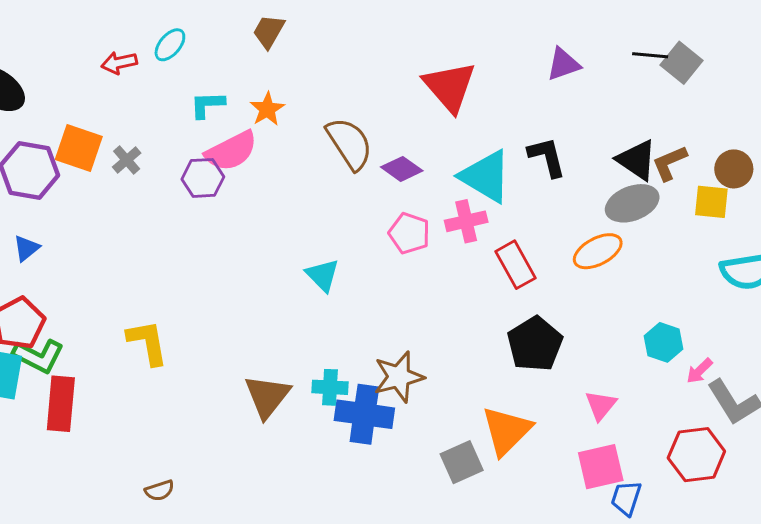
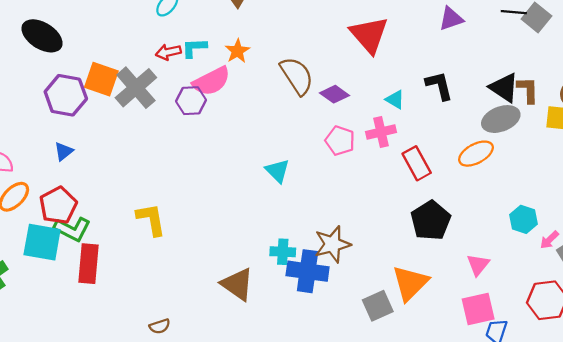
red arrow: (119, 63) -> (168, 52), moved
gray cross: (127, 160) -> (136, 88), size x2.0
brown L-shape: (670, 163) -> (528, 90), turned 112
cyan triangle: (486, 176) -> (395, 100), size x0.5
brown triangle: (267, 396) -> (237, 284), moved, turned -33

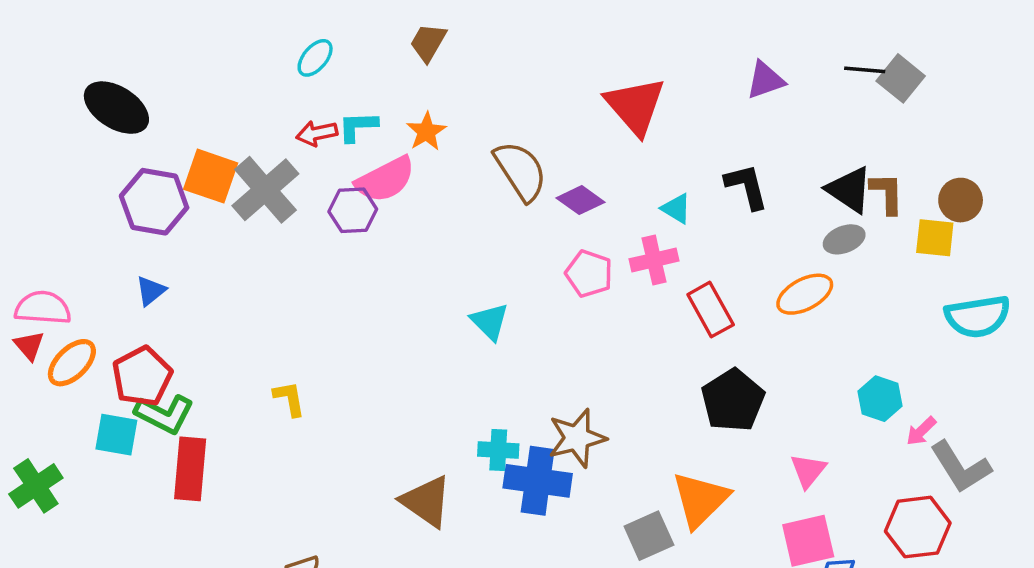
gray ellipse: (501, 119) -> (844, 239), size x0.7
yellow L-shape: (151, 219) -> (289, 399), size x0.7
cyan square: (42, 242) -> (116, 435), size x0.7

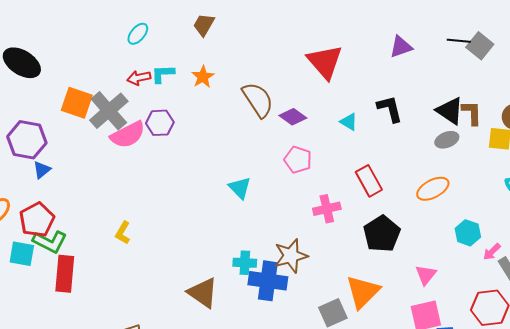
pink semicircle: (385, 179) -> (128, 135), moved
purple hexagon: (154, 202) -> (27, 140), moved
pink cross: (654, 260) -> (327, 209), moved
orange ellipse: (805, 294) -> (433, 189), moved
yellow L-shape: (289, 399) -> (123, 233), turned -140

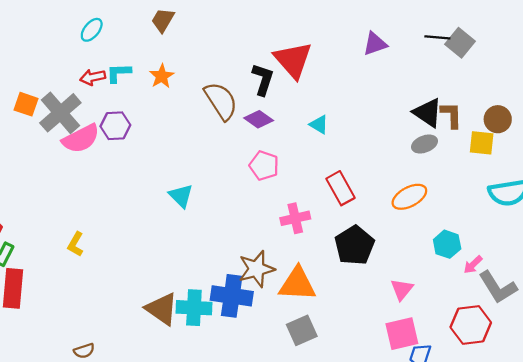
orange square: (77, 103) -> (26, 104), size x0.7
black L-shape: (390, 109) -> (263, 79), moved, turned 32
cyan triangle: (240, 188) -> (181, 196), moved
cyan cross: (245, 263) -> (194, 308), moved, size x1.4
orange triangle: (363, 292) -> (297, 284), moved, turned 48

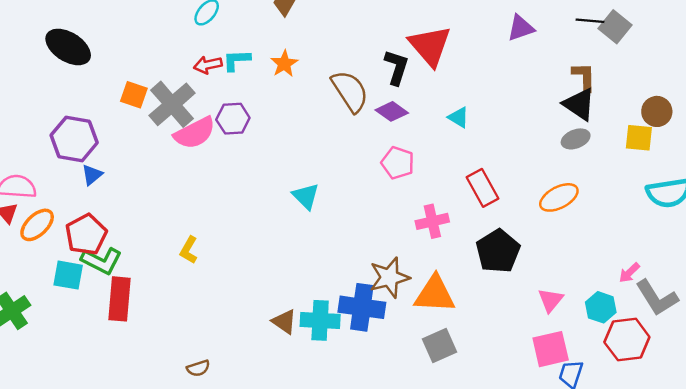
brown L-shape: (451, 115) -> (584, 77), moved
cyan hexagon: (447, 244) -> (601, 307), moved
brown triangle: (162, 309) -> (284, 322), size x0.7

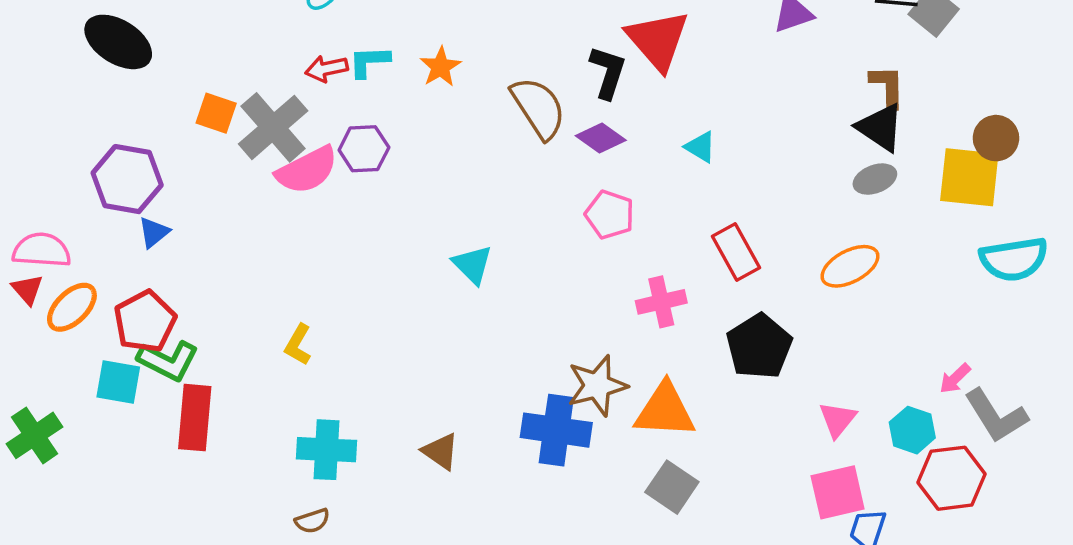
yellow square: (639, 138) -> (969, 177), size x1.5
cyan cross: (320, 320) -> (327, 450), moved
gray square: (439, 346) -> (672, 487), turned -32

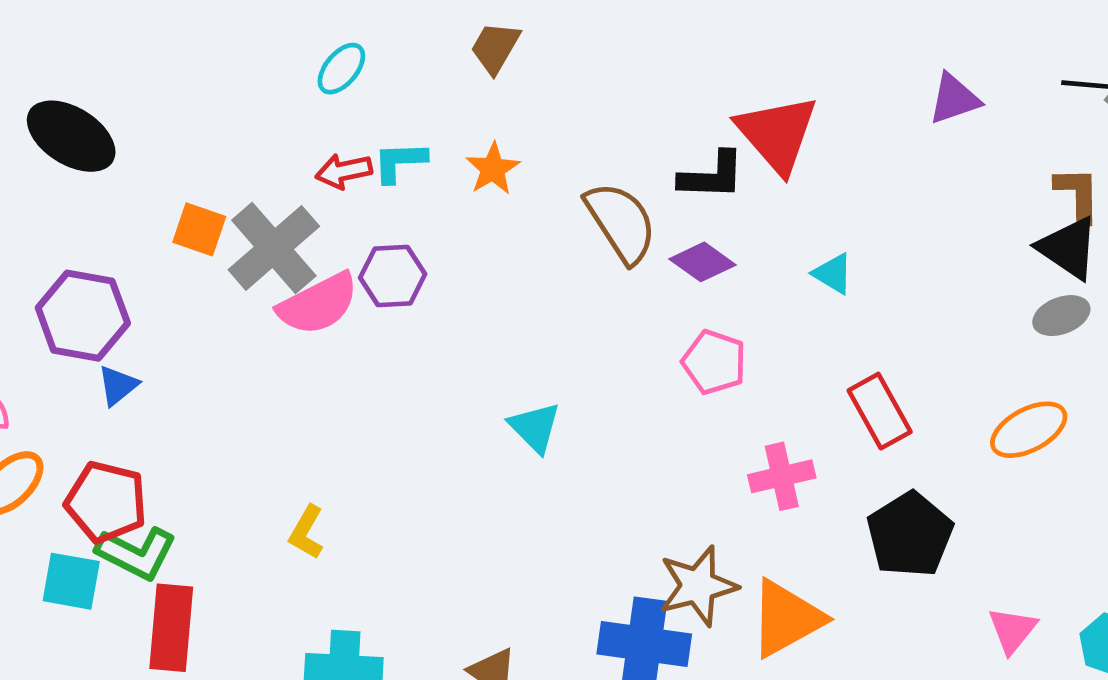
black L-shape: (608, 72) -> (712, 176), turned 74
red pentagon: (145, 321) -> (106, 502), turned -30
orange triangle: (665, 410) -> (786, 618), turned -32

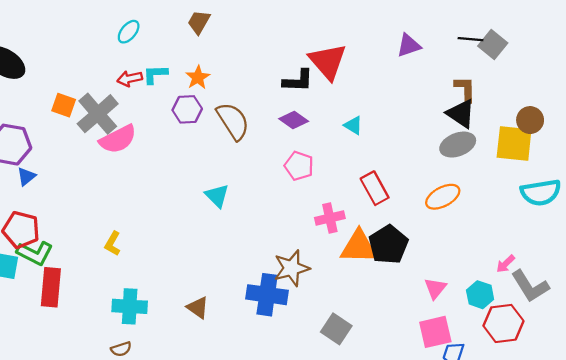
brown semicircle: (621, 222) -> (233, 121), moved
purple hexagon: (393, 276) -> (187, 109), moved
gray ellipse: (1061, 316) -> (458, 145), size x1.4
orange triangle: (786, 618) -> (359, 247), moved, turned 30

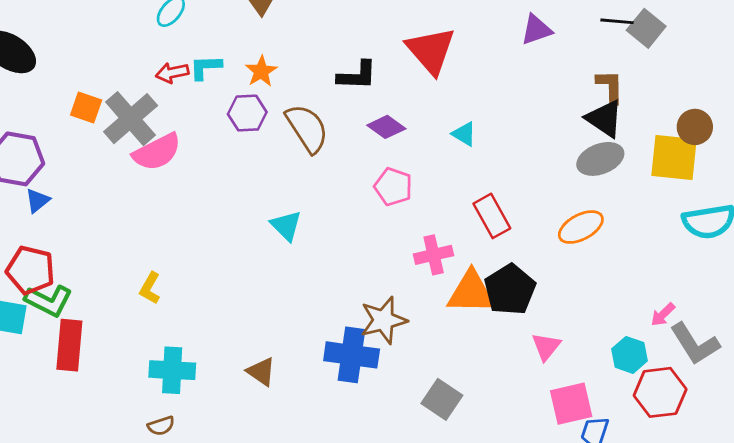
black L-shape: (298, 81) -> (357, 76), moved
pink triangle: (435, 288) -> (546, 347), moved

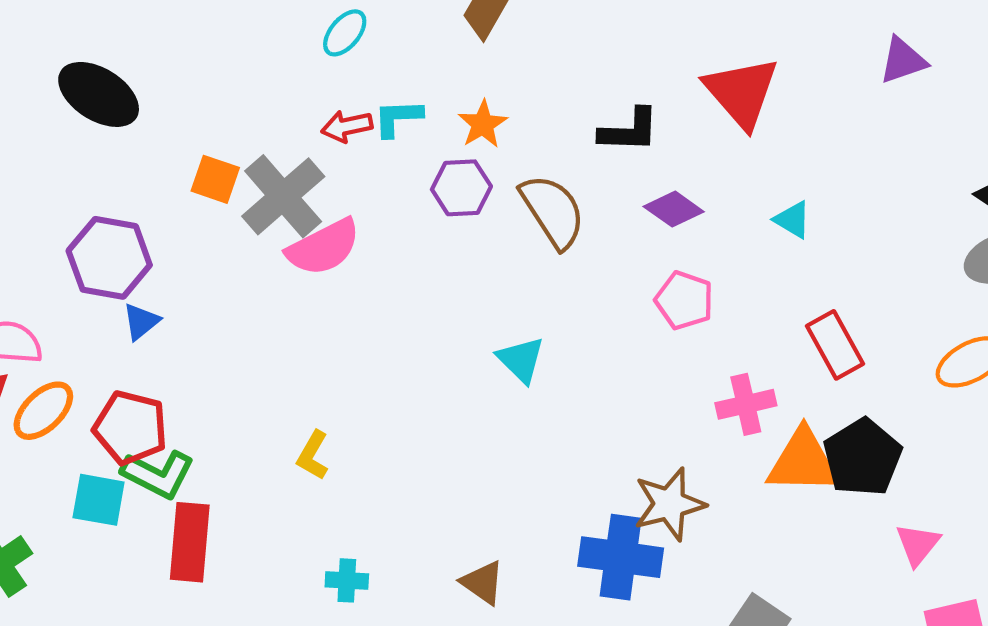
cyan cross: (172, 370) -> (347, 580), size x0.6

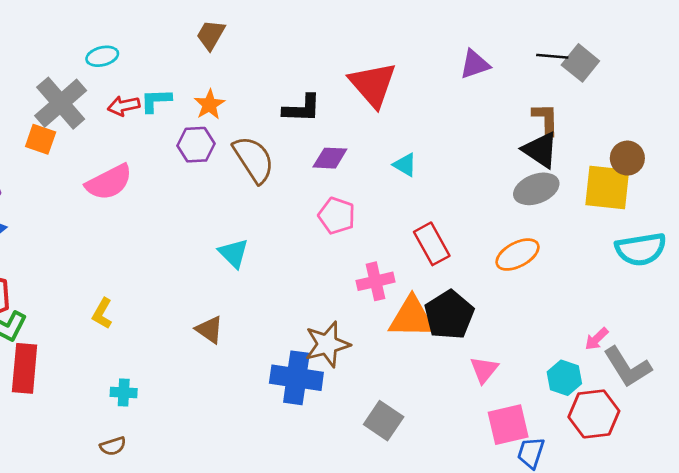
cyan ellipse: (345, 33) -> (102, 56), moved, turned 36
gray cross: (283, 196) -> (61, 103), moved
purple diamond: (674, 209) -> (330, 158), turned -33
brown triangle: (483, 583) -> (209, 330), moved

